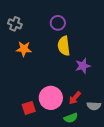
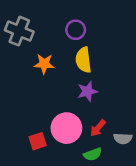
gray cross: (15, 24) -> (19, 31), size x1.5
orange star: (24, 49) -> (44, 64), moved
purple star: (83, 66) -> (87, 91), moved

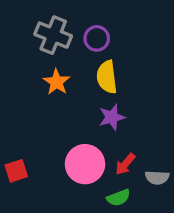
gray cross: (19, 31) -> (53, 35), moved
orange star: (44, 64) -> (57, 82), turned 30
red square: (38, 141) -> (16, 171), moved

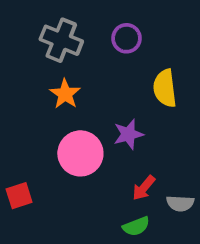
purple circle: (97, 38) -> (126, 38), moved
yellow semicircle: (107, 77) -> (165, 88), moved
pink circle: (85, 164) -> (80, 153), moved

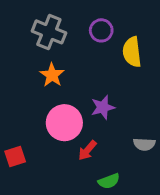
yellow semicircle: (165, 88) -> (132, 52), moved
red arrow: (144, 188) -> (87, 150), moved
gray semicircle: (180, 203) -> (144, 144), moved

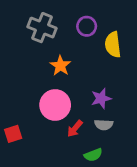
orange star: (52, 75) -> (60, 66), moved
purple star: (103, 107) -> (101, 98), moved
gray semicircle: (144, 144) -> (104, 125), moved

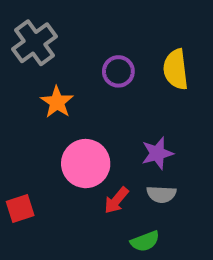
purple circle: (87, 26) -> (118, 71), moved
gray cross: (42, 28) -> (34, 43), moved, turned 32
orange star: (60, 66) -> (57, 102), moved

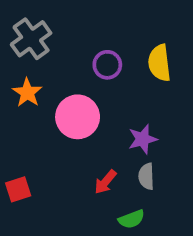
orange star: (57, 102) -> (27, 93), moved
pink circle: (86, 164) -> (78, 117), moved
gray semicircle: (161, 194) -> (146, 176), turned 85

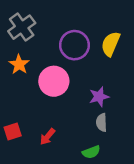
yellow semicircle: (159, 63) -> (111, 44), turned 30
purple circle: (107, 65) -> (74, 45), size x1.5
red arrow: (105, 182) -> (47, 137), moved

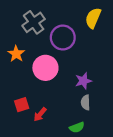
gray cross: (22, 27) -> (34, 22), moved
yellow semicircle: (111, 44) -> (93, 18), moved
red square: (13, 131) -> (22, 105), moved

